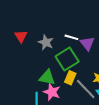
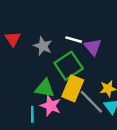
yellow rectangle: (70, 78) -> (73, 88), size x1.5

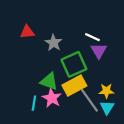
red triangle: (13, 39) -> (27, 32), turned 48
white line: (74, 40) -> (92, 37), moved
yellow rectangle: (73, 88) -> (74, 85), turned 30

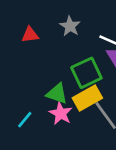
gray star: (54, 43) -> (70, 26), moved
cyan line: (34, 103) -> (25, 120), moved, turned 32

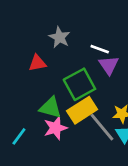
red triangle: (30, 35) -> (37, 63), moved
pink star: (61, 113) -> (56, 128), turned 30

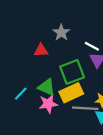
gray line: (102, 127) -> (85, 108), turned -55
cyan line: (19, 136) -> (21, 94), moved

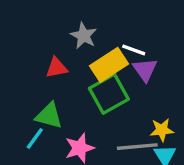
green triangle: (46, 87) -> (49, 116), moved
yellow rectangle: (71, 93) -> (109, 65), moved

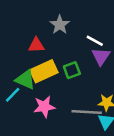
yellow rectangle: (109, 65) -> (44, 71), moved
green square: (109, 94) -> (72, 70), size x0.6

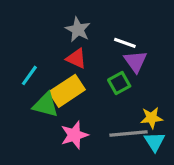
red triangle: (36, 45) -> (76, 58), moved, turned 36
green square: (72, 70) -> (119, 83), moved
cyan line: (13, 95) -> (29, 75), moved

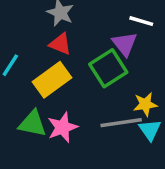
white line: (125, 43) -> (141, 21), moved
green square: (119, 83) -> (108, 68), size x1.5
green triangle: (45, 105) -> (32, 124), moved

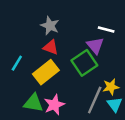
gray line: (121, 123) -> (95, 100), turned -56

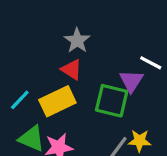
cyan line: (17, 63) -> (20, 100), moved
green square: (84, 63) -> (112, 101), turned 35

